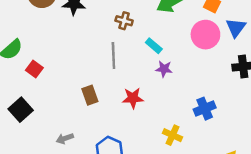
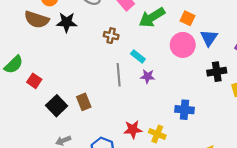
gray line: (113, 55) -> (119, 75), moved
red star: (133, 98) -> (133, 129), moved
blue cross: (205, 109) -> (184, 110), turned 30
black square: (21, 110) -> (57, 106), moved

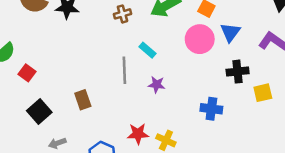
brown cross: (111, 36) -> (122, 14), moved, turned -32
purple star: (148, 76) -> (157, 85), moved
black square: (57, 106) -> (39, 112), moved
blue cross: (184, 110) -> (211, 109), moved

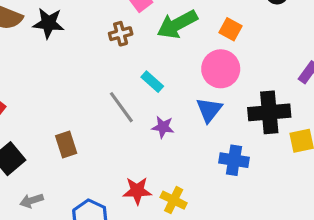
blue triangle: (230, 32) -> (209, 110), moved
gray line: (124, 70) -> (121, 107), turned -35
black cross: (238, 72) -> (269, 112), size x1.4

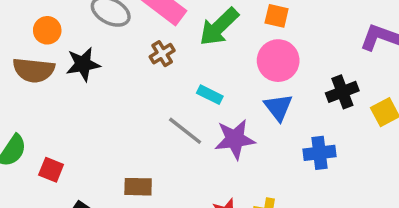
black cross: (269, 112) -> (342, 92), size x0.7
purple star: (163, 127) -> (235, 139), size x1.6
brown rectangle: (66, 144) -> (138, 187), turned -55

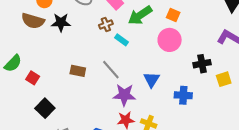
cyan rectangle: (210, 95) -> (122, 40), moved
blue triangle: (278, 107) -> (152, 80), moved
purple star: (235, 139) -> (124, 95), moved
brown rectangle: (138, 187) -> (78, 71), moved

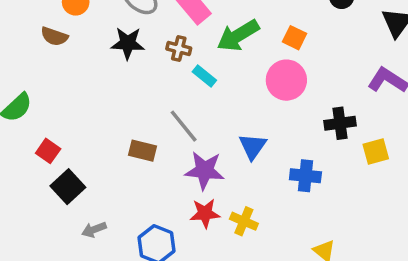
brown semicircle: (33, 21) -> (54, 36), size x0.7
black star: (61, 22) -> (128, 43), moved
brown cross: (106, 25) -> (179, 48), turned 32
brown rectangle: (78, 71) -> (142, 151), moved
red square: (33, 78) -> (48, 151), moved

